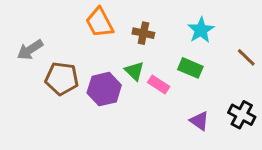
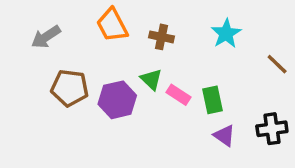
gray arrow: (30, 50) -> (46, 37), moved
green rectangle: (190, 68) -> (212, 100), moved, turned 55
black cross: (242, 115) -> (272, 129), turned -36

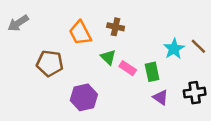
orange trapezoid: (112, 25) -> (80, 33), moved
cyan star: (226, 34) -> (174, 49), moved
gray arrow: (46, 37) -> (18, 23), moved
purple hexagon: (117, 100) -> (84, 97), moved

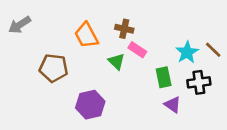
pink rectangle: (128, 68) -> (137, 50), moved
black cross: (195, 93) -> (199, 82), moved

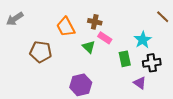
brown line: (213, 50) -> (163, 17), moved
purple hexagon: (90, 105) -> (81, 85), moved
purple triangle: (173, 105) -> (140, 83), moved

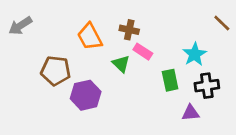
purple triangle: (140, 83) -> (191, 113), turned -40
purple hexagon: (81, 85) -> (86, 95), moved

